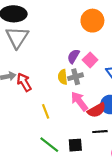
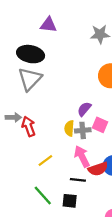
pink square: (90, 60) -> (100, 125), moved, turned -32
yellow line: (46, 111) -> (45, 161), turned 64
black line: (100, 132) -> (78, 180), moved

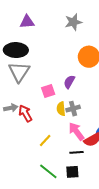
purple semicircle: (84, 109) -> (69, 82), moved
pink square: (100, 125) -> (48, 91), moved, turned -32

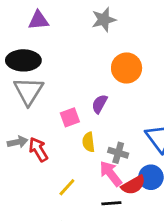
gray cross: (73, 109) -> (118, 153), moved, turned 32

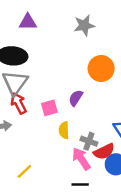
red arrow: (38, 149) -> (19, 103), moved
red semicircle: (133, 185) -> (104, 151), moved
yellow line: (67, 187) -> (24, 171), moved

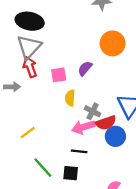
pink arrow: (81, 159) -> (83, 127), turned -80

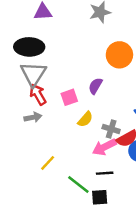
gray arrow: (12, 87) -> (33, 117), moved
yellow semicircle: (70, 98) -> (85, 119), turned -133
green line: (43, 168) -> (78, 185), moved

